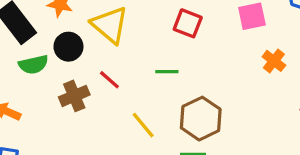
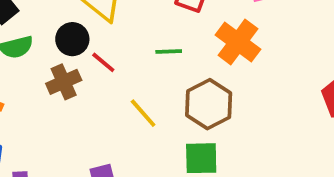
black circle: (68, 47) -> (72, 39), moved
orange cross: (274, 61) -> (238, 42), moved, size x1.6

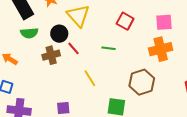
orange cross: (238, 42) -> (161, 49), moved, turned 30
brown hexagon: (209, 104) -> (142, 82), moved

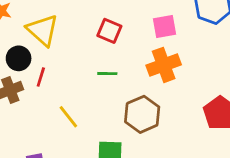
red line: (73, 48) -> (41, 77), turned 64
green line: (109, 48) -> (107, 74), moved

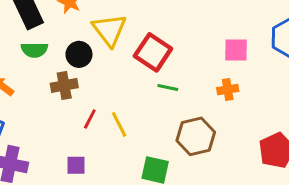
red square: (109, 31) -> (153, 52), moved, size x1.4
orange cross: (164, 65) -> (228, 90), size x0.6
red line: (41, 77) -> (90, 119), moved

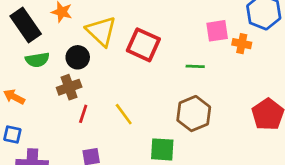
green line: (168, 87) -> (195, 66), moved
orange cross: (228, 90) -> (242, 44), moved, turned 30
red line: (90, 119) -> (83, 114), moved

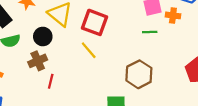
green line: (195, 66) -> (150, 32), moved
yellow line: (124, 114) -> (89, 50), moved

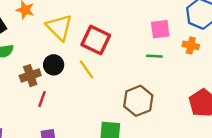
orange cross: (173, 15) -> (191, 45), moved
black circle: (43, 37) -> (54, 65), moved

